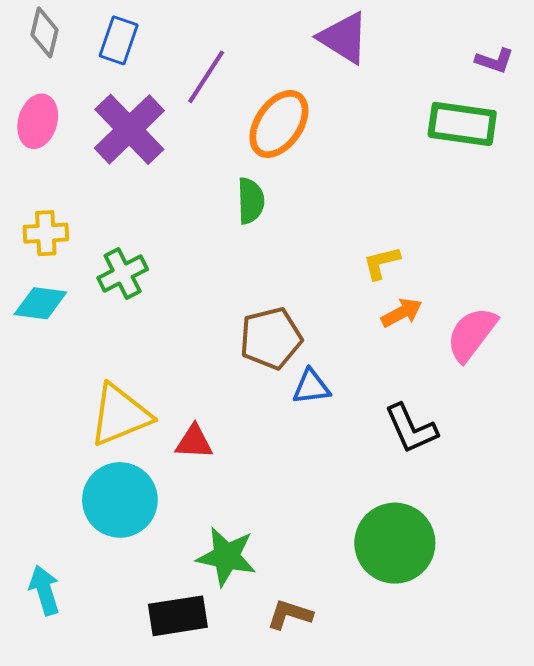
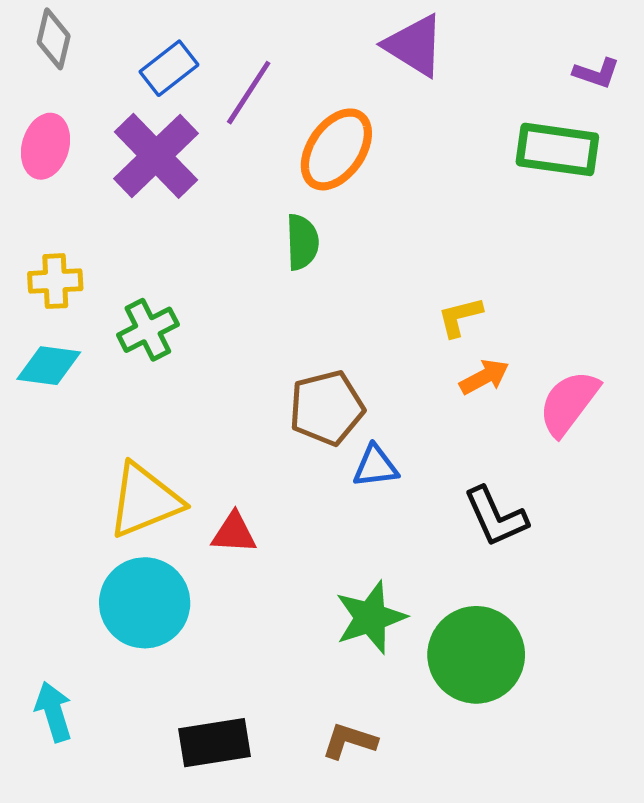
blue rectangle: (119, 40) -> (169, 68), moved, turned 33
green star: (226, 557) -> (371, 617), moved, turned -30

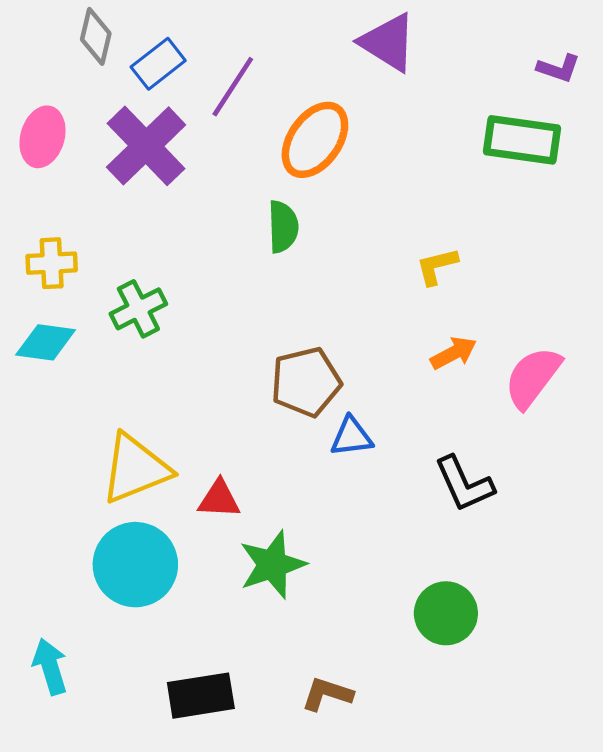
gray diamond: (54, 39) -> (96, 36), moved
yellow L-shape: (460, 317) -> (437, 266), moved
green star: (371, 617) -> (272, 565), moved
green circle: (476, 655) -> (446, 613), size x0.7

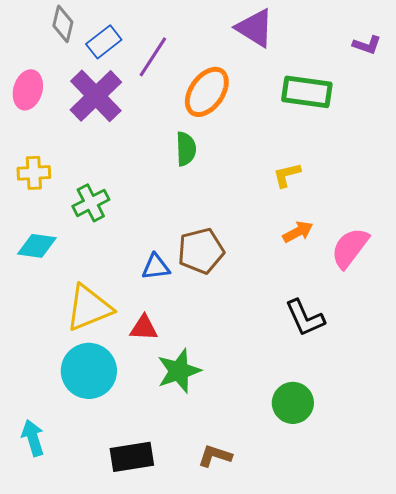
green rectangle: (522, 140) -> (307, 92), moved
cyan diamond: (46, 342) -> (37, 246), moved
blue triangle: (352, 437) -> (156, 267), moved

